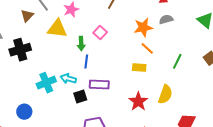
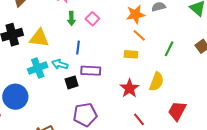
yellow triangle: (57, 29) -> (39, 38), moved
green arrow: (81, 44) -> (71, 18), moved
blue circle: (24, 112) -> (15, 97), size x1.6

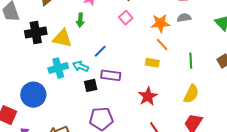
green arrow: (71, 18) -> (80, 20), moved
pink square: (92, 19) -> (126, 18), moved
blue line: (78, 48) -> (100, 51), turned 32
green line: (169, 49) -> (191, 61), turned -35
yellow semicircle: (157, 82) -> (191, 94), moved

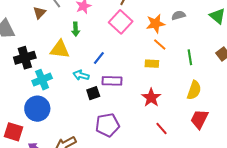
pink square: (126, 18) -> (121, 22), size x1.6
black cross: (36, 33) -> (25, 58), moved
cyan cross: (58, 68) -> (42, 80), moved

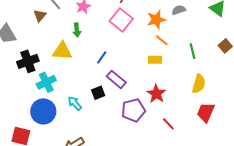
cyan arrow: (81, 75) -> (75, 103), moved, turned 35
purple rectangle: (112, 81) -> (116, 79), turned 42
purple pentagon: (107, 125) -> (133, 110), moved

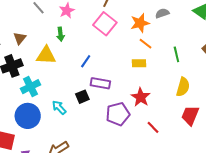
brown triangle: (40, 15) -> (20, 38), moved
purple rectangle: (116, 79) -> (100, 83), turned -30

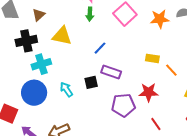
green arrow: (61, 34) -> (90, 14), moved
orange line: (146, 44) -> (171, 70), moved
red star: (141, 97) -> (148, 92), turned 30

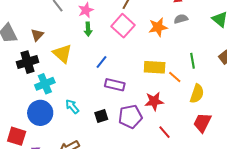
yellow triangle: (62, 36) -> (62, 54), turned 35
yellow rectangle: (152, 58) -> (155, 67), size x1.5
black square: (91, 82) -> (101, 116), moved

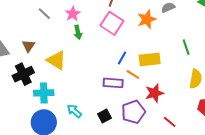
blue line: (102, 62) -> (122, 58), moved
orange line: (175, 77) -> (133, 74), moved
cyan cross: (45, 84) -> (44, 93), turned 30

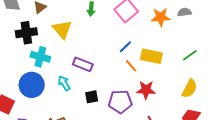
green line: (186, 47) -> (190, 55), turned 56
purple rectangle: (113, 83) -> (83, 64), moved

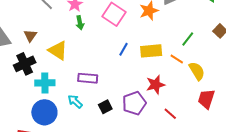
orange line: (131, 66) -> (177, 59), moved
yellow semicircle: (190, 89) -> (197, 71), turned -42

